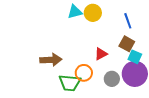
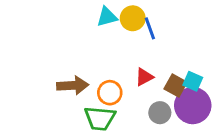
blue line: (128, 21) -> (150, 28), moved
brown square: (127, 44) -> (176, 86), moved
orange circle: (84, 73) -> (110, 93), moved

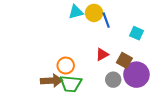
cyan square: (193, 81) -> (136, 33), moved
brown arrow: (73, 86) -> (52, 81), moved
orange circle: (110, 93) -> (66, 66), moved

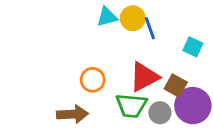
red triangle: (102, 54) -> (144, 77), size x1.6
orange circle: (66, 66) -> (93, 80), moved
green trapezoid: (71, 84) -> (131, 106), moved

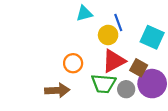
yellow circle: (133, 18) -> (108, 35), moved
cyan square: (193, 47) -> (152, 37), size x1.5

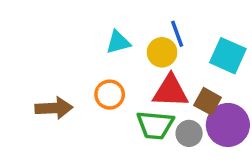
cyan triangle: (84, 14) -> (118, 42), moved
red triangle: (114, 61) -> (170, 91), turned 30
brown arrow: (57, 90) -> (54, 108), moved

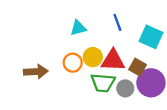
yellow circle: (162, 52) -> (93, 57), moved

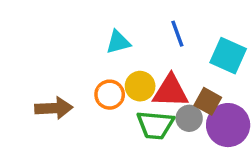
gray circle: (125, 88) -> (189, 118), moved

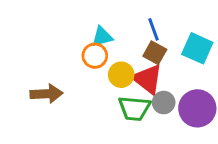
red triangle: (171, 91) -> (148, 79), turned 36
orange circle: (110, 95) -> (95, 56), moved
brown square: (208, 101) -> (155, 53), moved

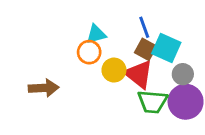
cyan square: (197, 48) -> (166, 48), moved
gray circle: (164, 103) -> (183, 74), moved
green trapezoid: (134, 108) -> (153, 102), moved

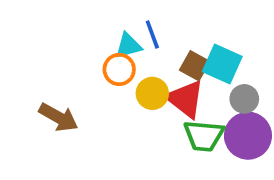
blue line: (144, 27) -> (152, 35), moved
brown arrow: (44, 88) -> (58, 117), turned 32

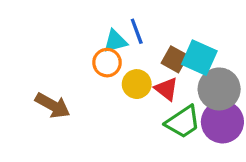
red triangle: (185, 99) -> (166, 89), size x0.7
gray circle: (244, 99) -> (219, 89), size x1.6
green trapezoid: (204, 136) -> (183, 122), turned -39

